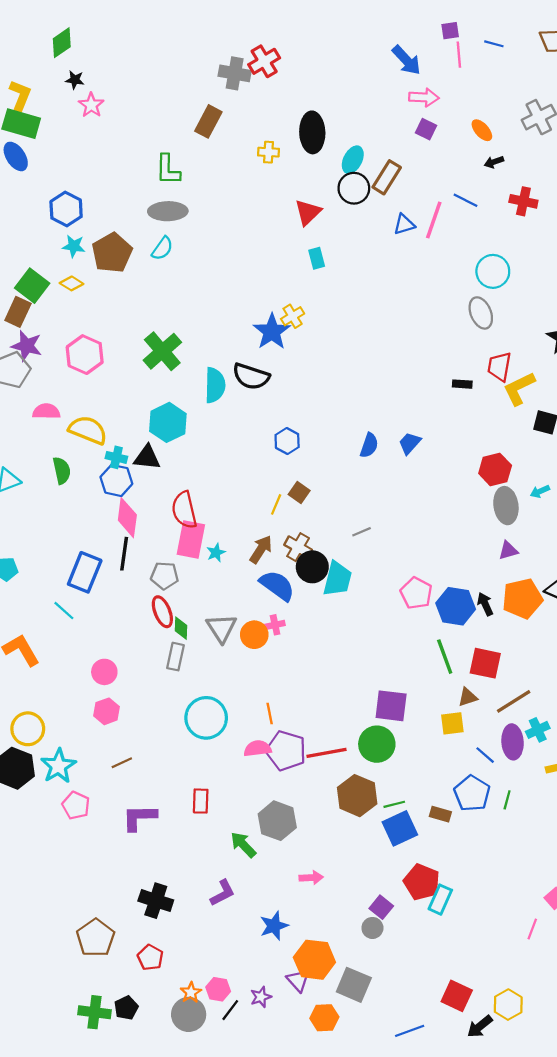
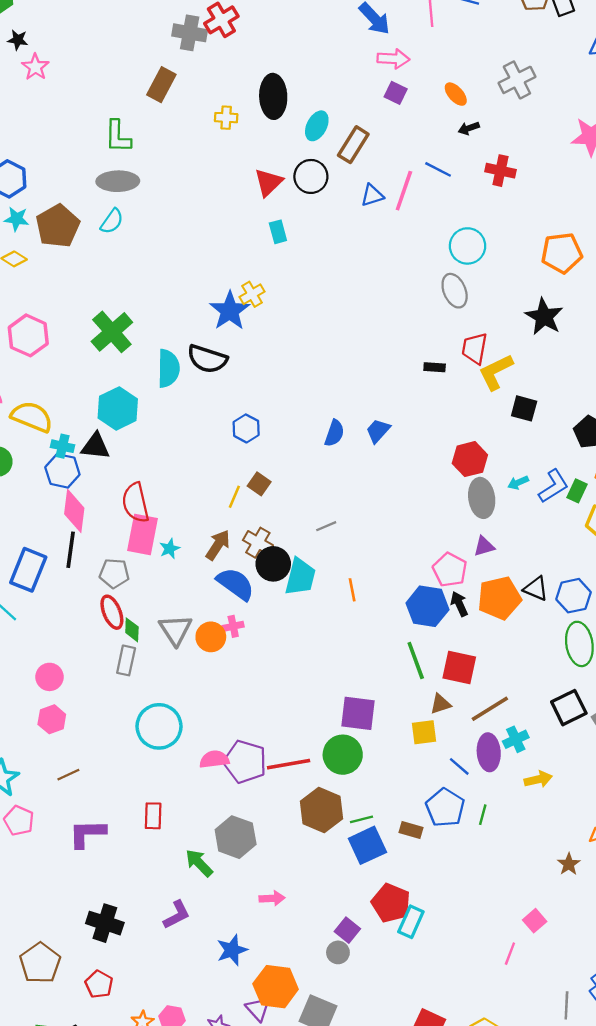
black circle: (354, 188) -> (311, 176), moved
pink pentagon: (416, 593) -> (450, 570), moved
orange line: (270, 713) -> (352, 590), moved

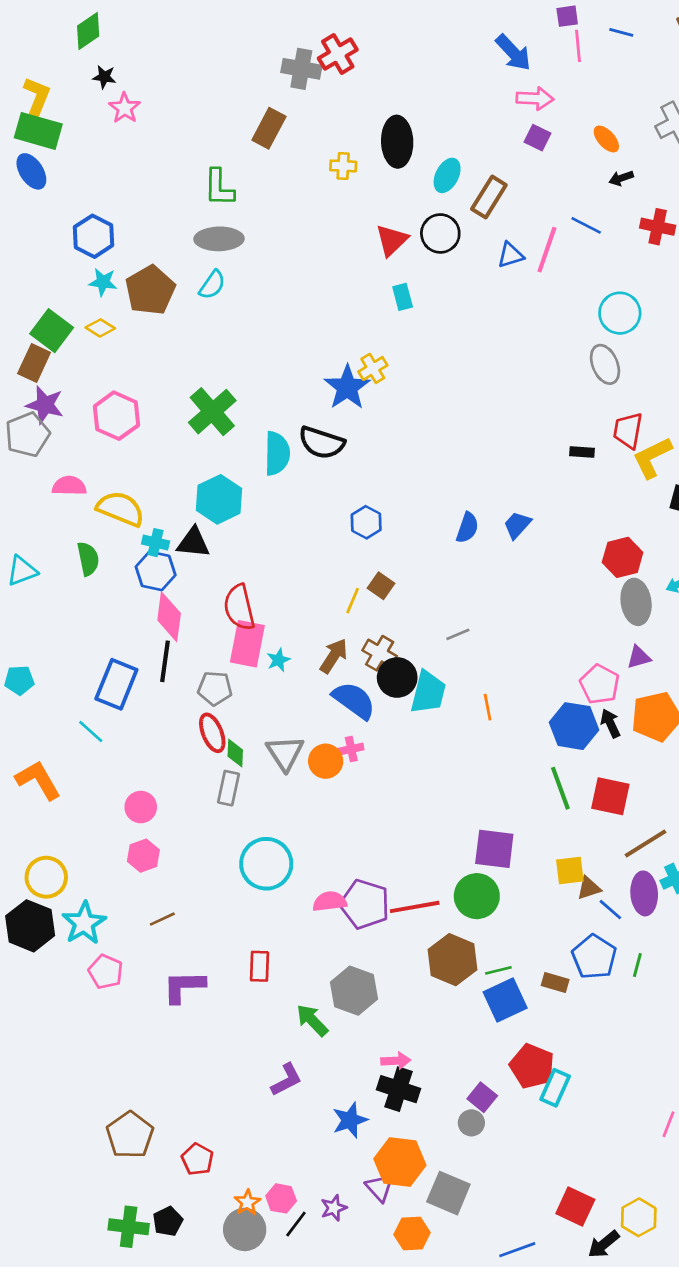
brown triangle: (440, 704) -> (589, 888), moved
black cross: (105, 923) -> (399, 1089), moved

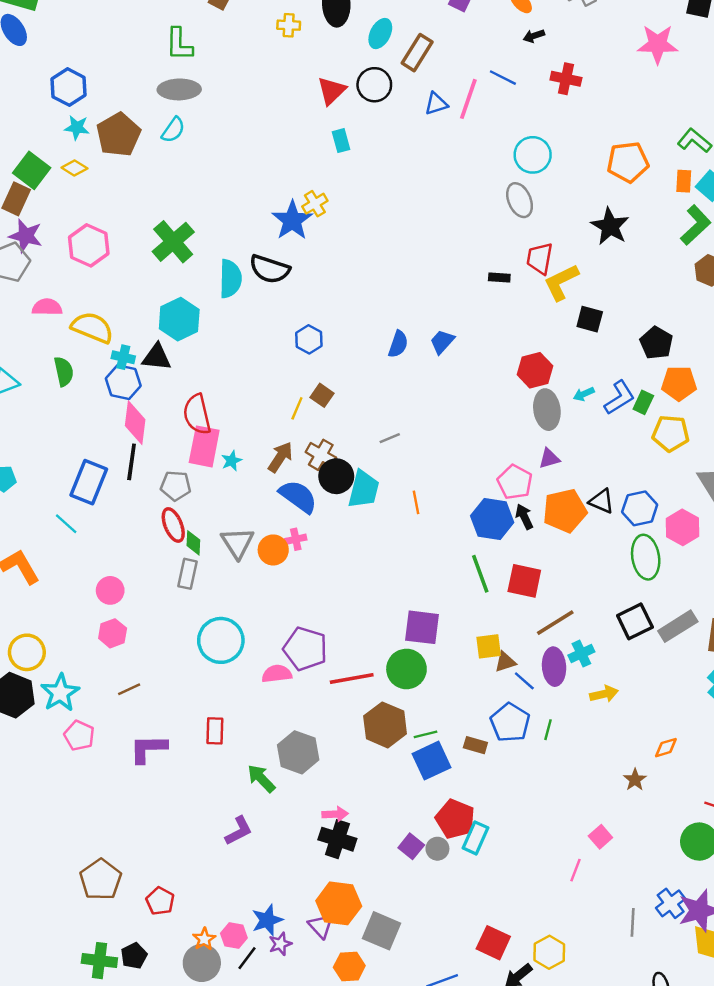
purple pentagon: (365, 904) -> (305, 649), moved
blue star: (350, 1120) -> (267, 920), moved
gray circle: (471, 1123) -> (437, 849), moved

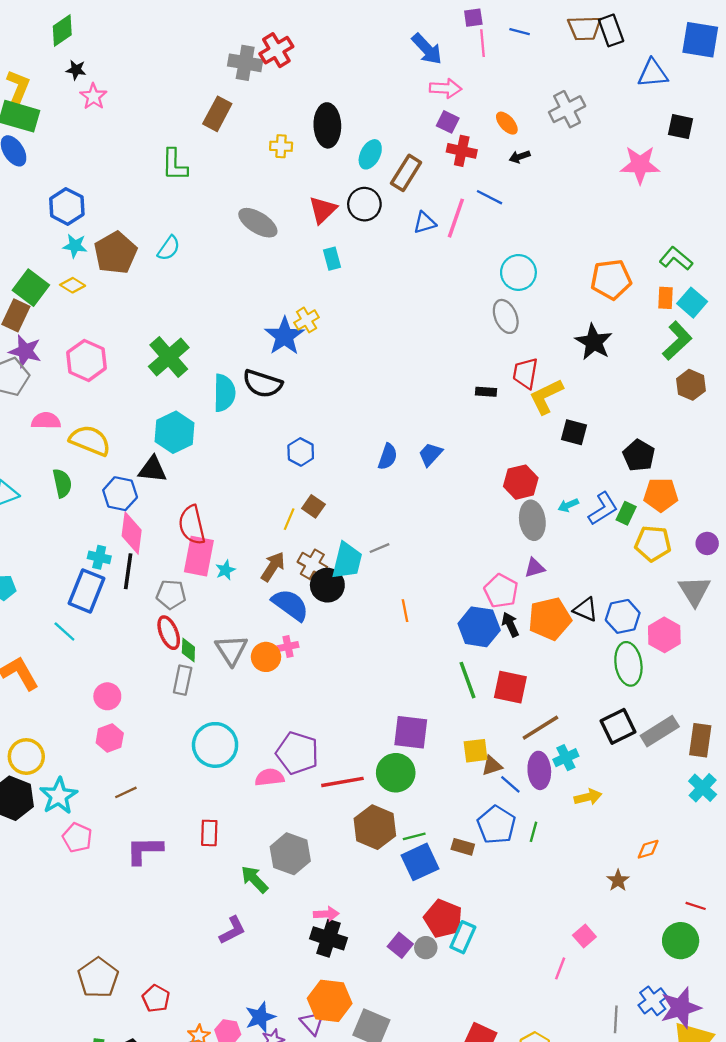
red cross: (566, 79) -> (462, 151), moved
gray ellipse: (179, 89) -> (258, 223), moved, turned 33
cyan cross: (123, 357) -> (99, 557), moved
cyan trapezoid: (364, 489) -> (347, 561), moved

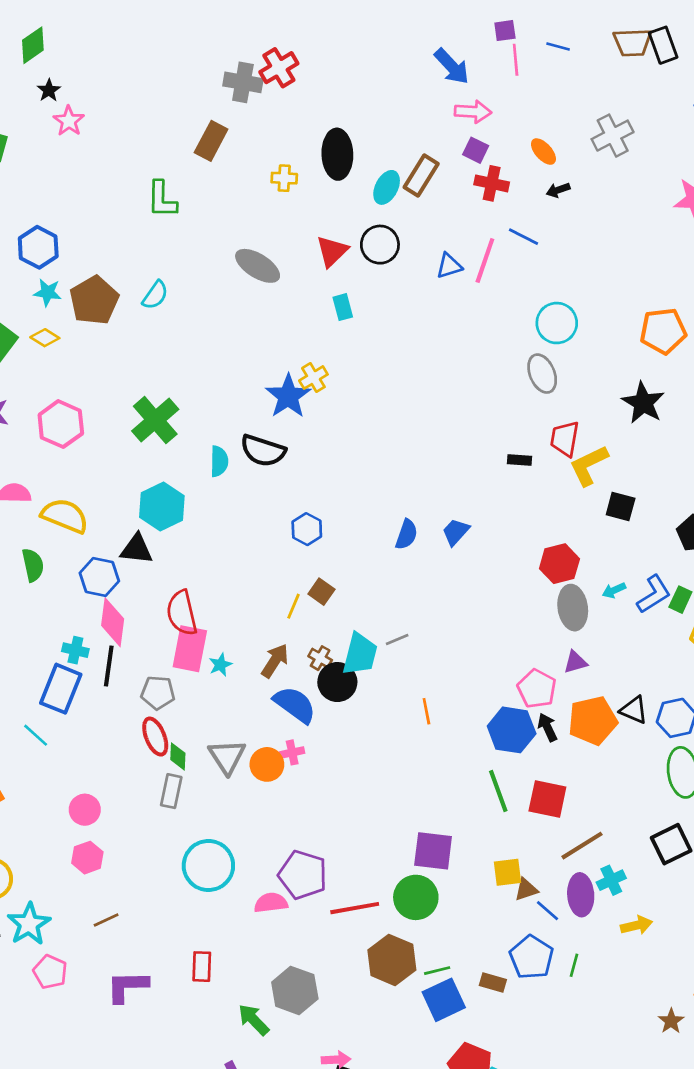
black star: (76, 70) -> (49, 90), turned 30
brown rectangle: (406, 173) -> (421, 175), moved
cyan semicircle: (224, 393) -> (219, 461), size x0.7
brown cross: (312, 564) -> (320, 658), size x0.7

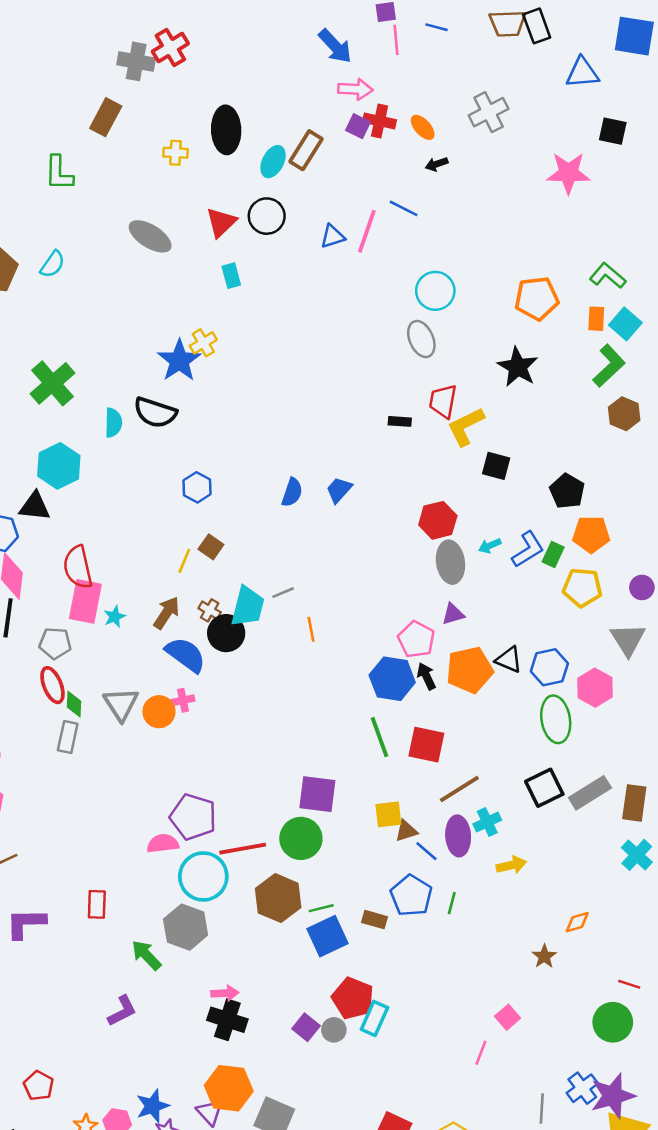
red cross: (492, 183) -> (380, 121), moved
orange line: (426, 711) -> (311, 629), moved
cyan circle: (208, 866) -> (203, 876), moved

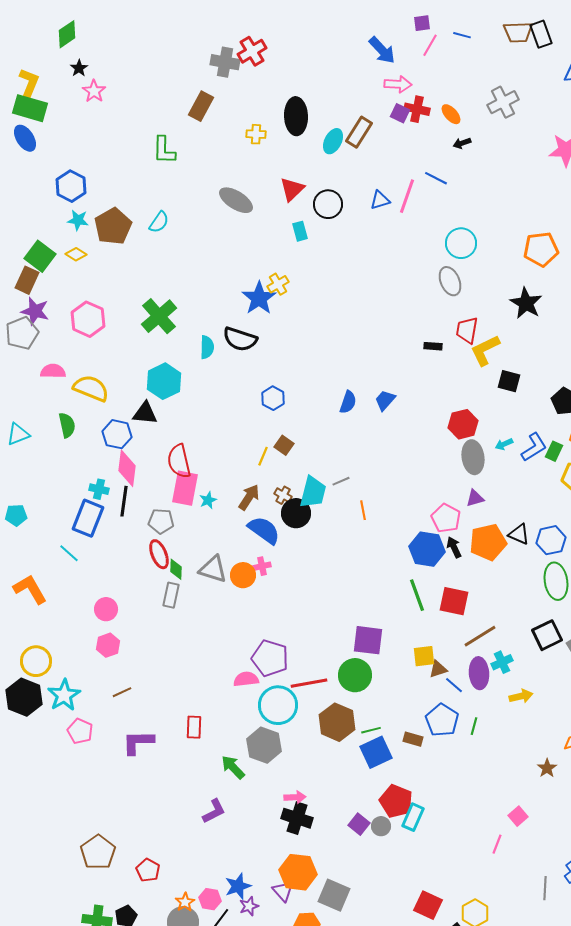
pink line: (396, 40) -> (430, 45), turned 35
black circle: (267, 216) -> (328, 204), moved
gray triangle: (121, 704) -> (213, 569), turned -40

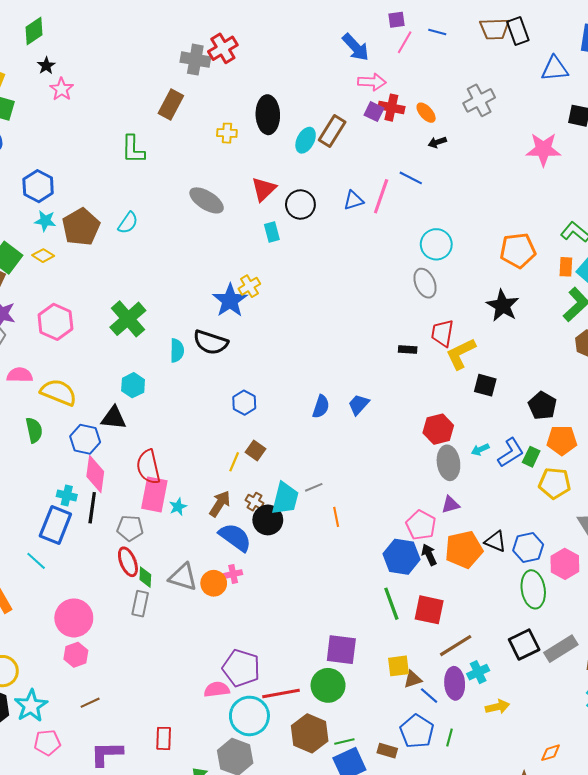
cyan hexagon: (164, 381) -> (133, 385), size x0.7
pink circle: (106, 609) -> (74, 618), size x1.6
pink pentagon: (80, 731) -> (47, 743), turned -30

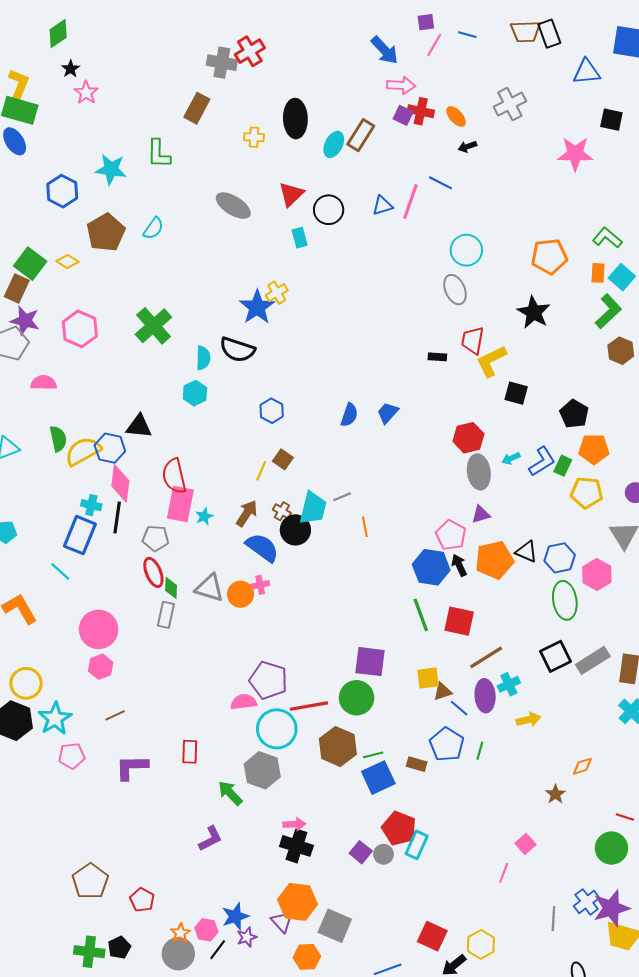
cyan star: (45, 221) -> (111, 169), moved, size x1.4
cyan hexagon: (133, 385) -> (195, 393), moved
yellow semicircle: (59, 392) -> (83, 451), moved, turned -51

